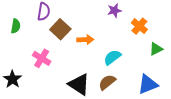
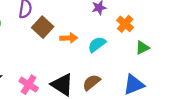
cyan semicircle: (112, 57) -> (97, 44), moved
pink cross: (42, 58) -> (29, 85), moved

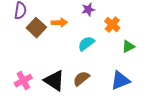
orange arrow: (69, 38) -> (59, 23), moved
pink cross: (29, 85) -> (23, 81), turned 30

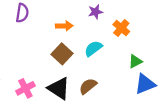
brown square: (36, 28) -> (62, 54), moved
green triangle: (128, 47) -> (135, 61), moved
blue triangle: (120, 81) -> (145, 84), moved

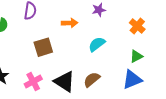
orange cross: (121, 28) -> (137, 26), moved
brown square: (62, 54) -> (43, 47), moved, turned 30
blue triangle: (145, 84) -> (132, 80), moved

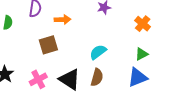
orange arrow: (70, 23) -> (63, 20), moved
cyan semicircle: (97, 44) -> (98, 52), moved
brown semicircle: (92, 80) -> (97, 77), turned 144

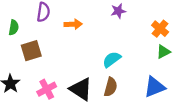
brown square: (48, 45) -> (31, 51), moved
green triangle: (142, 54) -> (163, 52), moved

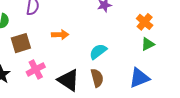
orange arrow: (73, 24) -> (60, 35), moved
brown semicircle: (111, 87) -> (97, 78), turned -30
pink cross: (47, 89) -> (36, 69), moved

